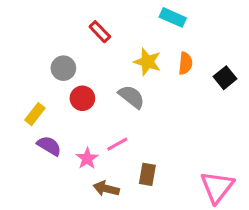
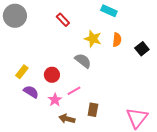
gray circle: (63, 68) -> (15, 16), moved, size x1.5
red circle: (82, 98) -> (52, 75), moved

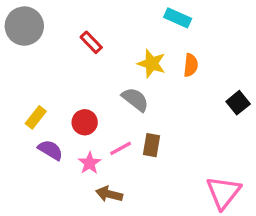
red rectangle: (63, 20) -> (91, 42), moved
black square: (142, 49) -> (238, 103), moved
brown rectangle: (93, 110) -> (152, 145), moved

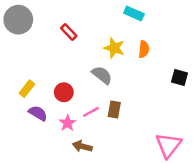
black square: (238, 103) -> (180, 77), turned -35

